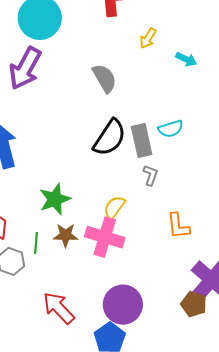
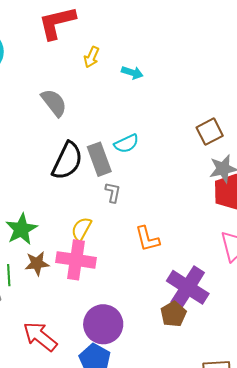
brown pentagon: (194, 304) -> (173, 314), turned 30

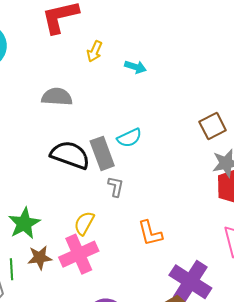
gray semicircle: (54, 103) -> (57, 97), turned -48
black semicircle: (67, 161) -> (70, 155), turned -96
pink cross: (76, 260) -> (79, 254), turned -33

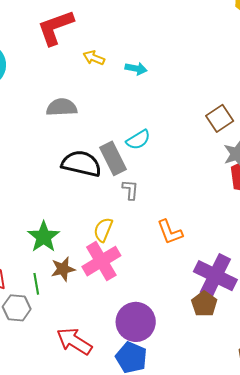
yellow arrow: (95, 51) -> (94, 58), turned 95

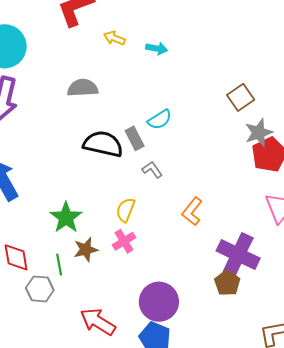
gray rectangle: (113, 158) -> (135, 138), size x0.7
gray L-shape: (130, 190) -> (152, 170), turned -40
orange L-shape: (170, 232) -> (192, 211), turned 60
pink cross: (101, 261) -> (124, 241), size x0.6

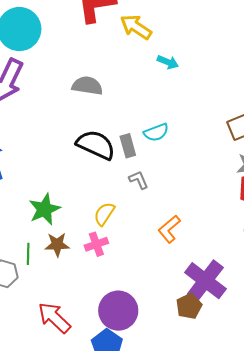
yellow arrow: (114, 38) -> (136, 27), moved, size x1.5

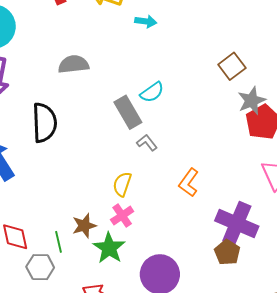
black semicircle: (96, 145) -> (44, 123), moved, turned 78
gray rectangle: (128, 146) -> (128, 112), size x1.4
green star: (44, 209) -> (109, 248), moved

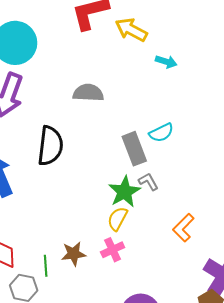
green star: (109, 248) -> (124, 192), moved

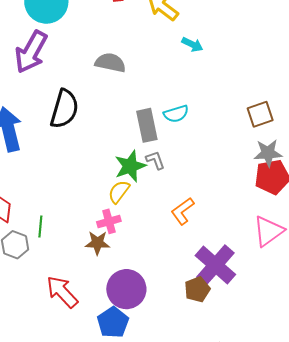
brown star: (74, 254) -> (97, 243), moved

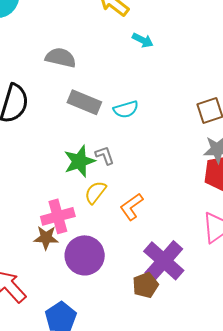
gray rectangle: (147, 125) -> (84, 102), moved, turned -56
yellow semicircle: (119, 192) -> (95, 192), moved
pink cross: (109, 221) -> (58, 216), size x1.4
purple circle: (126, 289) -> (85, 255), moved

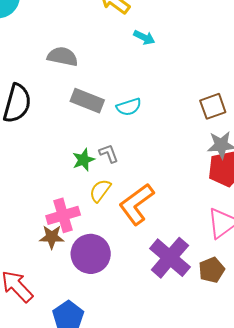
green star: (79, 161) -> (83, 160), size x0.7
orange L-shape: (131, 207) -> (137, 204), size x1.5
brown pentagon: (145, 285) -> (212, 270), moved

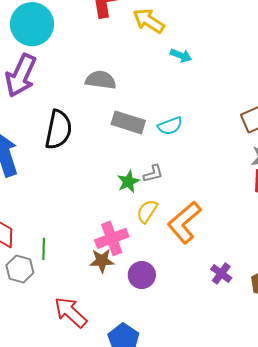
gray L-shape: (109, 153) -> (153, 174), turned 100
purple circle: (91, 254) -> (142, 275), size x0.7
purple cross: (170, 258) -> (221, 274), size x0.5

